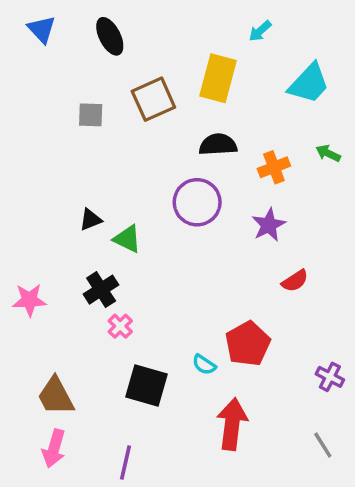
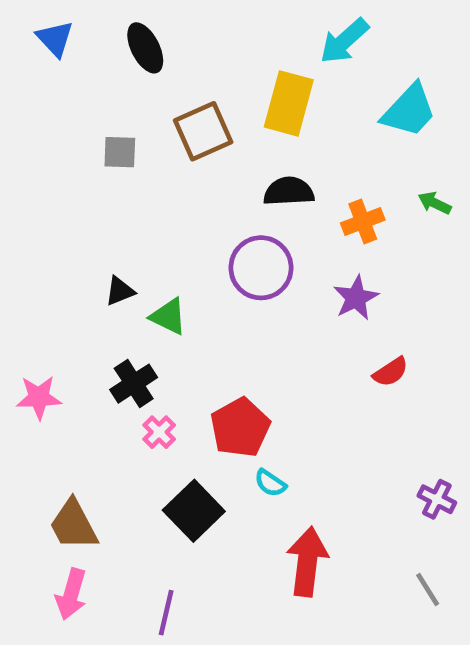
cyan arrow: (260, 31) -> (344, 41), size x1.6
red pentagon: (248, 344) -> (240, 427), moved
black square: (146, 386) -> (194, 511), turned 30

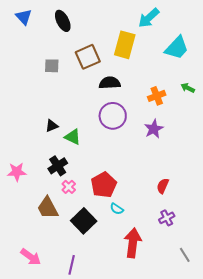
black semicircle: (289, 191) -> (110, 83), moved
red semicircle: (391, 372) -> (163, 186), moved, turned 147
purple cross: (437, 499) -> (167, 218), moved, turned 35
brown trapezoid: (73, 525) -> (48, 208), moved
pink arrow: (71, 594) -> (31, 257), turned -70

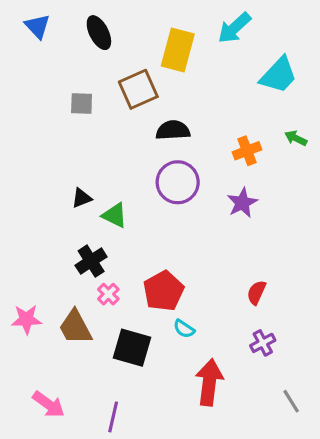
yellow rectangle: (125, 45) -> (178, 50), moved
pink star: (17, 172) -> (26, 319), moved
black square: (84, 221) -> (132, 348), turned -30

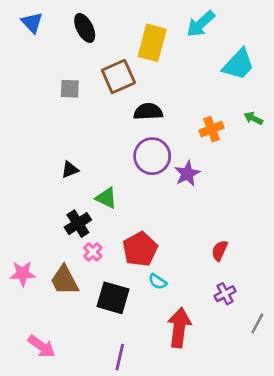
purple star: (242, 203) -> (187, 174), moved
green triangle: (115, 215) -> (106, 198), moved
gray line: (291, 401) -> (257, 323), moved, turned 60
purple line: (113, 417) -> (120, 357), moved

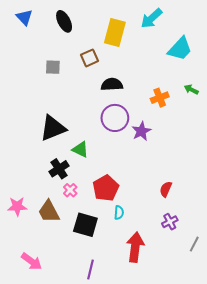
brown square: (118, 77) -> (89, 58), size x0.7
black triangle: (70, 170) -> (53, 128), size x2.0
cyan semicircle: (158, 282) -> (119, 213), turned -120

